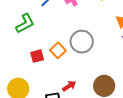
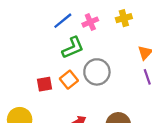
green L-shape: (25, 23) -> (73, 48), moved

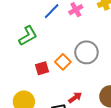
green L-shape: (73, 48) -> (28, 36), moved

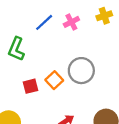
green L-shape: (28, 36) -> (16, 49), turned 140

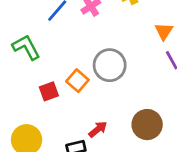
green L-shape: (16, 49) -> (26, 47), turned 135

